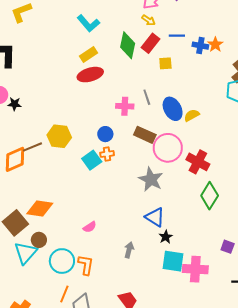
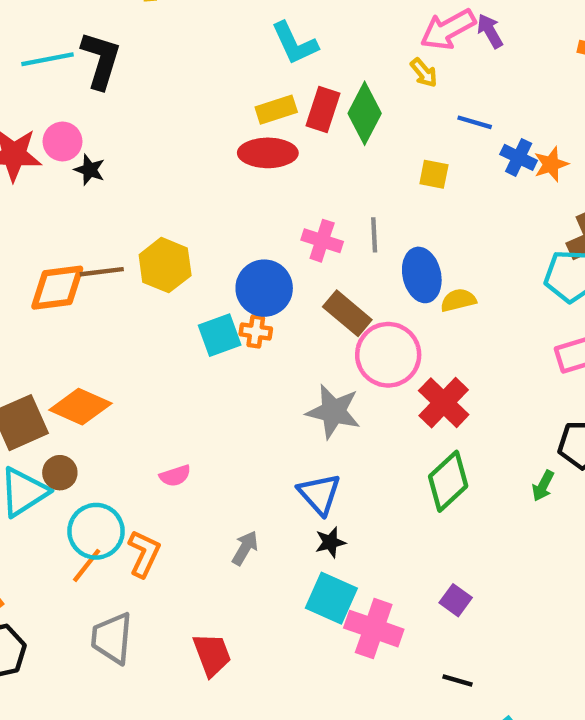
red rectangle: (151, 43) -> (323, 110), moved, turned -36
blue circle: (105, 134) -> (264, 288), size x1.6
gray star: (151, 179) -> (333, 411), turned -30
orange line: (64, 294) -> (87, 565), moved

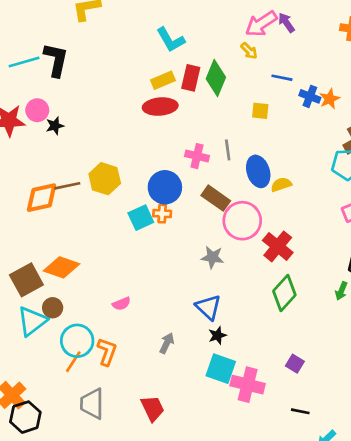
black star: (90, 170) -> (55, 126), turned -30
gray star: (333, 411) -> (212, 257), size x0.7

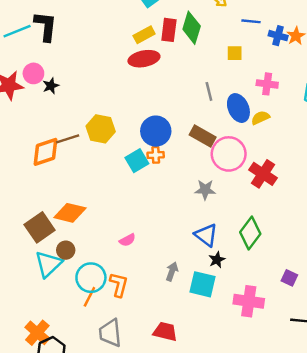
pink cross: (197, 156) -> (267, 84), moved
green diamond: (284, 293) -> (250, 233), moved
cyan square: (221, 369) -> (202, 284), moved
red trapezoid: (153, 408) -> (165, 332), turned -45

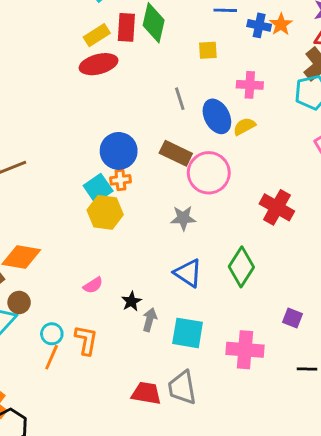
yellow hexagon: (101, 129) -> (105, 212), moved
red cross: (263, 174) -> (277, 207), moved
black star: (217, 260) -> (131, 301), moved
cyan circle: (91, 278) -> (52, 334), size x0.6
gray trapezoid: (110, 333) -> (182, 388), moved

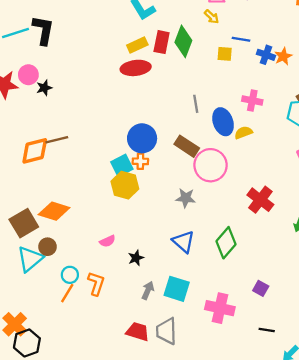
yellow square: (208, 50) -> (225, 54), moved
gray arrow: (150, 320) -> (148, 290), moved

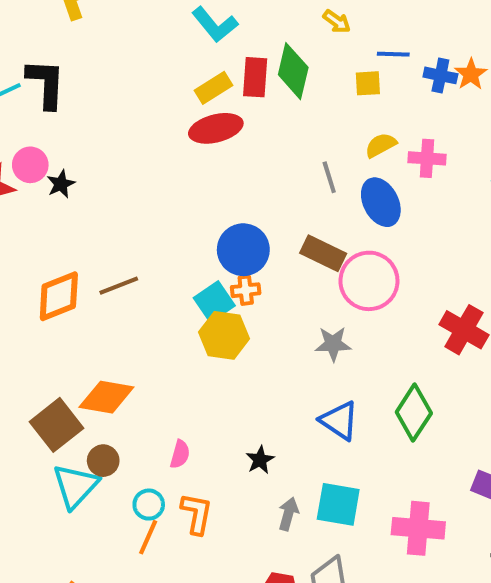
yellow semicircle: (243, 133) -> (381, 145), moved
brown line: (57, 140) -> (119, 286), moved
pink semicircle: (107, 241) -> (180, 454), moved, turned -42

